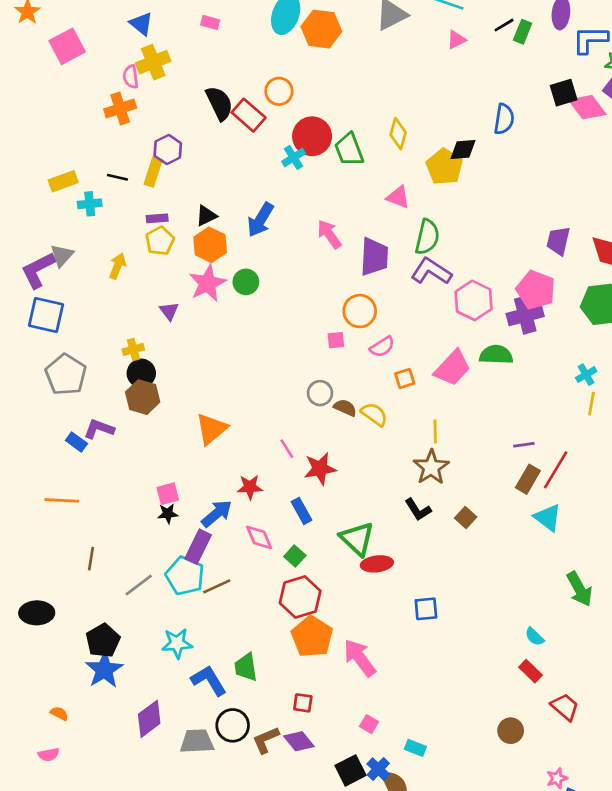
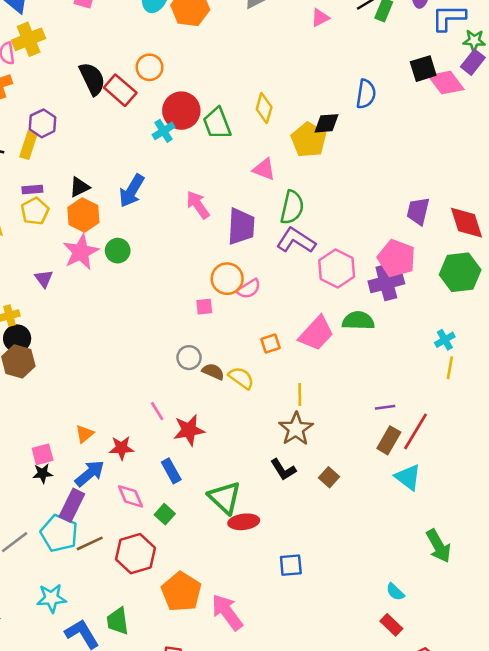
pink semicircle: (382, 347) -> (249, 289), moved
orange triangle: (211, 429) -> (85, 434), moved, size x0.6
red hexagon: (300, 597) -> (135, 554), moved

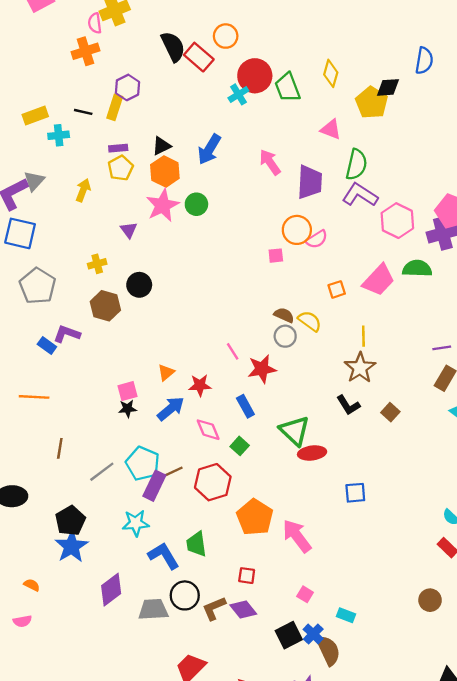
black circle: (17, 338) -> (139, 285), moved
gray circle: (189, 358) -> (285, 336), moved
purple rectangle: (72, 505) -> (154, 486), moved

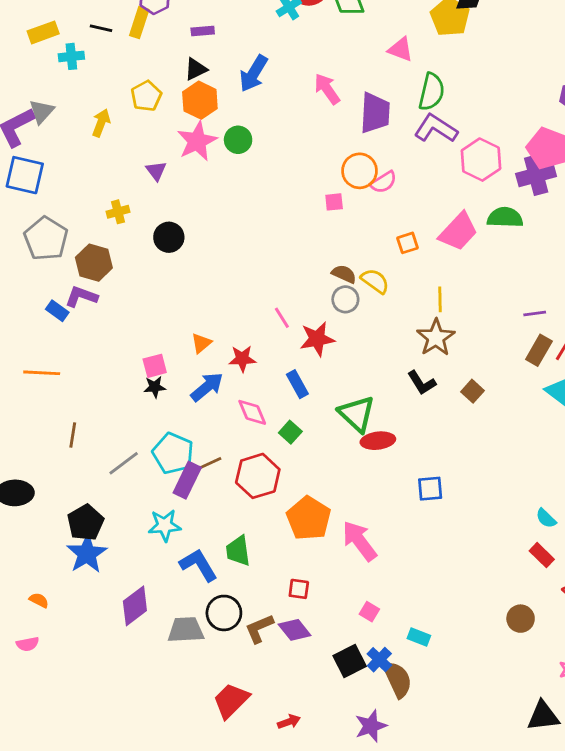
purple rectangle: (118, 148) -> (203, 31), moved
brown hexagon: (105, 306) -> (94, 263), moved

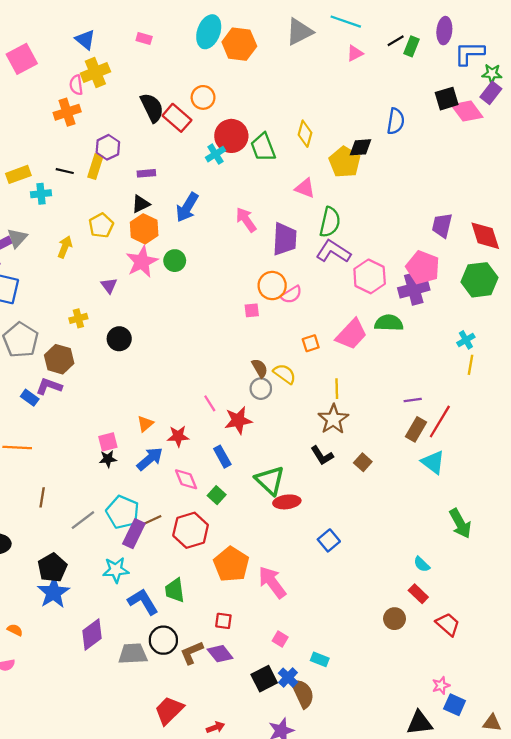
brown semicircle: (344, 274) -> (260, 368), turned 36
blue square: (430, 489) -> (329, 540), turned -35
brown circle: (521, 619) -> (395, 619), moved

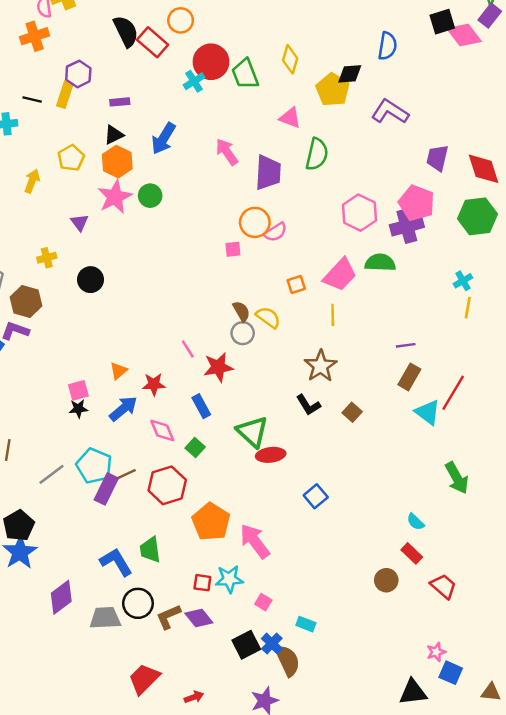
purple L-shape: (333, 252) -> (390, 112), moved
yellow line: (337, 389) -> (333, 315), moved
red line: (440, 421) -> (453, 393), moved
cyan star: (116, 570) -> (229, 579), moved

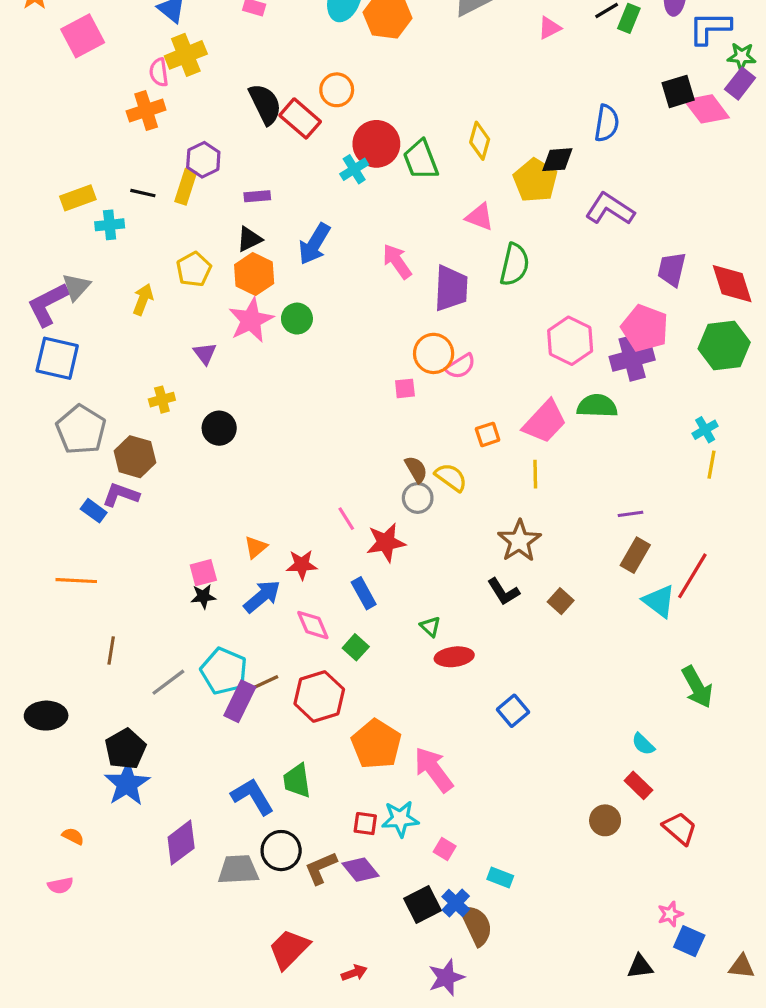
green triangle: (252, 432) -> (430, 627), size x0.5
black triangle: (413, 692) -> (640, 966), size x0.7

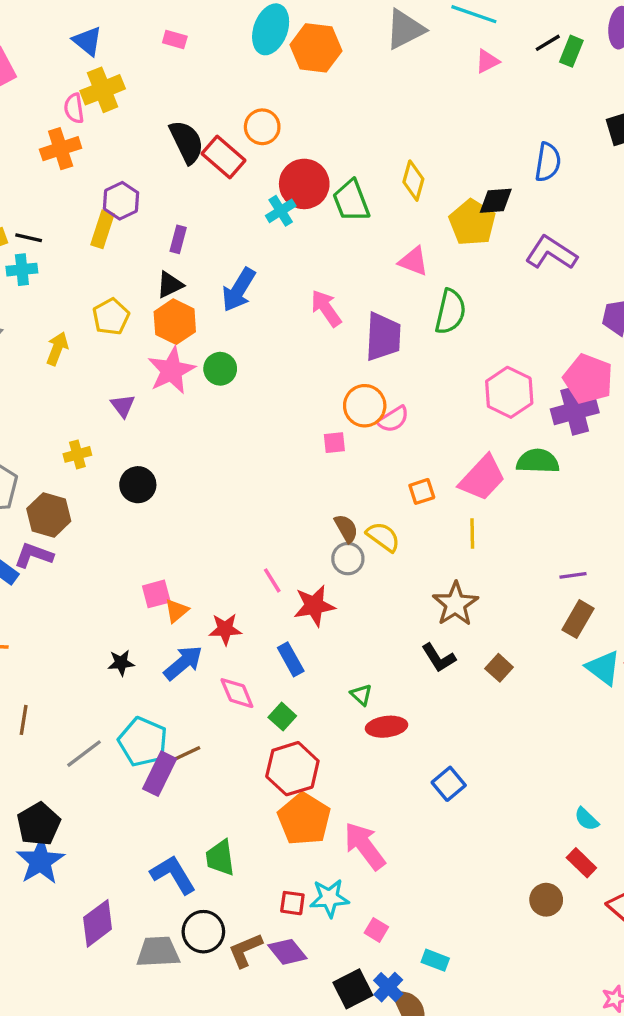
black line: (143, 193) -> (29, 238), moved
purple rectangle: (257, 196) -> (178, 239), turned -70
pink square: (203, 573) -> (156, 594), moved
red hexagon: (319, 696) -> (292, 769), moved

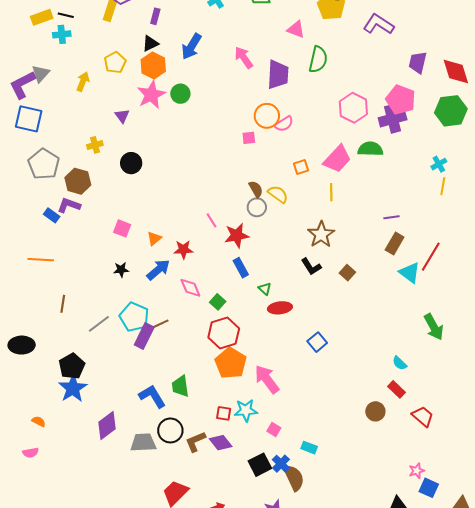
pink square: (156, 594) -> (122, 228), moved, turned 36
blue rectangle: (291, 659) -> (241, 268), moved

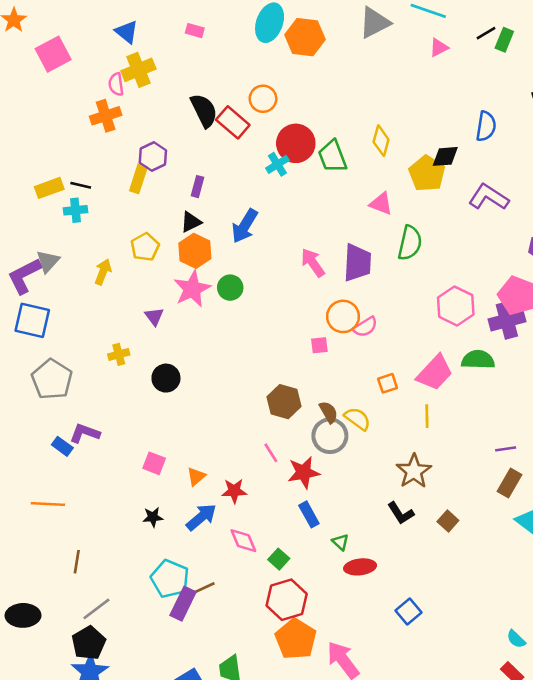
pink arrow: (244, 57) -> (313, 263), moved
brown hexagon: (78, 181) -> (284, 402), moved
gray circle: (257, 207) -> (330, 436), size x1.4
gray line: (99, 324) -> (96, 609), moved

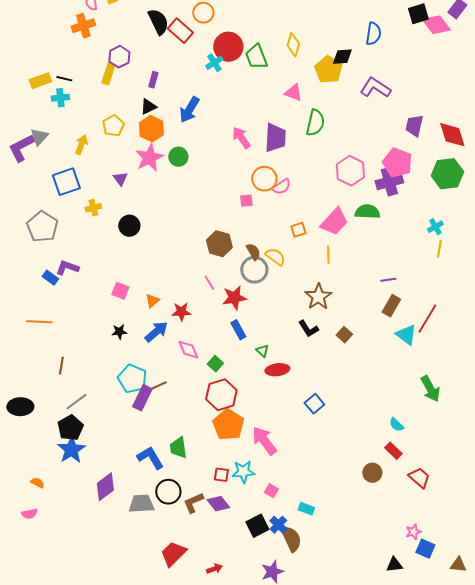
blue square: (32, 320) -> (66, 182), moved, turned -32

